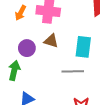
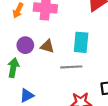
brown triangle: (51, 41) -> (47, 46), moved

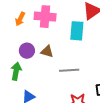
cyan rectangle: (81, 42) -> (77, 31), moved

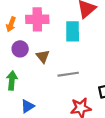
purple circle: (27, 51) -> (20, 49), moved
brown triangle: (47, 52) -> (43, 56), turned 40

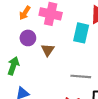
gray line: (68, 74) -> (81, 76), moved

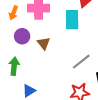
gray line: (81, 76) -> (81, 62), turned -30

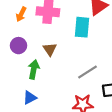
purple circle: (22, 36) -> (19, 46), moved
green arrow: (14, 66) -> (34, 69), moved

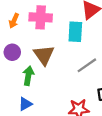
brown triangle: (50, 49) -> (44, 55), size x1.5
gray line: (88, 72) -> (87, 65), moved

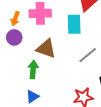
purple circle: (12, 52) -> (14, 37), moved
brown triangle: (44, 55) -> (46, 49), turned -30

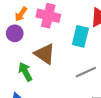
green arrow: (33, 69) -> (25, 72), turned -48

